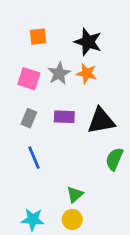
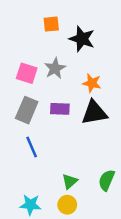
orange square: (38, 37) -> (51, 24), moved
orange star: (87, 73) -> (92, 83), moved
gray rectangle: (29, 118) -> (27, 110), size x1.5
green semicircle: (114, 159) -> (107, 180), moved

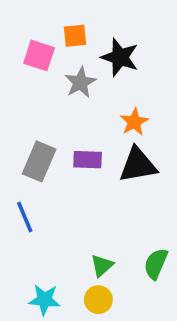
gray star: (55, 68) -> (80, 82), moved
pink square: (27, 73) -> (39, 55), moved
orange star: (92, 83) -> (134, 122), turned 30
blue line: (32, 147) -> (25, 217), moved

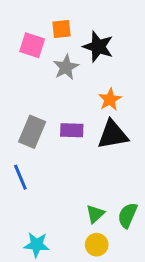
green triangle: (102, 266) -> (95, 214), moved
yellow circle: (98, 300) -> (97, 245), moved

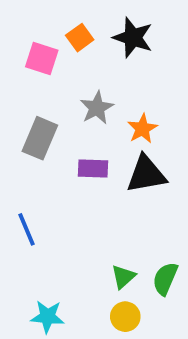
orange square: (61, 29) -> (80, 38), turned -30
black star: (98, 47) -> (133, 38), moved
gray star: (66, 67) -> (97, 108), moved
gray rectangle: (32, 132) -> (40, 138), moved

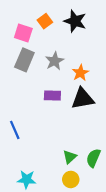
gray rectangle: (40, 138) -> (24, 60), moved

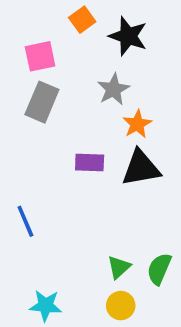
orange square: (45, 21) -> (82, 20), moved
pink square: (23, 33) -> (40, 56), turned -30
gray star: (55, 61) -> (113, 89), moved

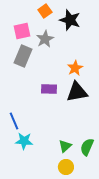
gray star: (113, 89) -> (45, 39), moved
cyan star: (46, 306) -> (24, 141), moved

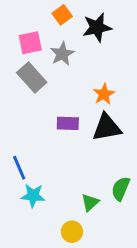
black star: (70, 20) -> (97, 27), turned -30
gray rectangle: (23, 56) -> (32, 77), turned -65
green semicircle: (87, 147) -> (121, 189), moved
yellow circle: (66, 167) -> (72, 232), moved

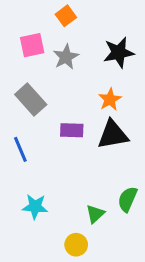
black star: (97, 27) -> (119, 53), moved
gray rectangle: (32, 77) -> (31, 99), moved
blue line: (19, 168) -> (20, 149), moved

